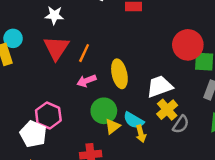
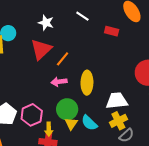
pink hexagon: (48, 115) -> (32, 115), moved
yellow triangle: (113, 126) -> (71, 124), turned -32
yellow arrow: (141, 134) -> (49, 129), moved

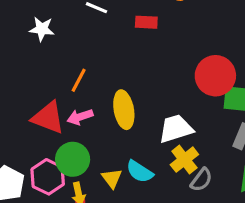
red triangle: (41, 49) -> (48, 118), moved, turned -45
green circle: (67, 109) -> (73, 159), moved

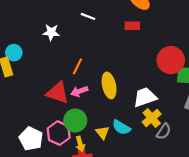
red rectangle: (146, 22) -> (132, 26), moved

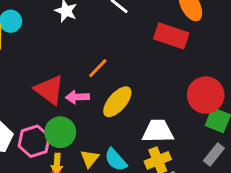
red rectangle: (132, 26) -> (171, 36), size x1.6
orange line: (77, 66) -> (98, 68), moved
yellow ellipse: (109, 85) -> (117, 102), turned 35

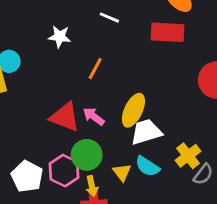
orange line: (98, 68) -> (95, 68), moved
pink arrow: (77, 97) -> (94, 116), turned 55
white trapezoid: (158, 131) -> (146, 132), moved

